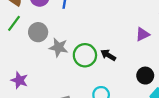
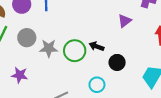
black circle: (145, 76) -> (117, 62), moved
purple star: (19, 80) -> (20, 75), moved

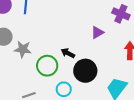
green circle: (75, 51) -> (47, 66), moved
black circle: (117, 62) -> (85, 71), size x1.5

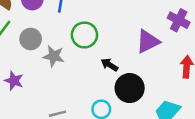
purple triangle: (97, 32) -> (148, 41), size x1.5
green circle: (47, 66) -> (84, 35), moved

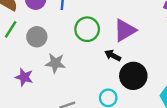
purple triangle: (148, 41) -> (125, 30), moved
gray star: (54, 56) -> (55, 63), moved

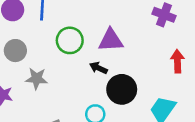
purple triangle: (125, 30) -> (111, 40), turned 30

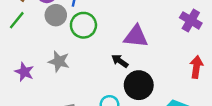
green circle: (70, 40) -> (83, 25), moved
gray circle: (15, 51) -> (56, 15), moved

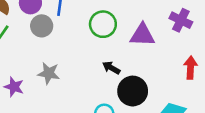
green circle: (83, 25) -> (103, 24), moved
purple triangle: (136, 36) -> (142, 35), moved

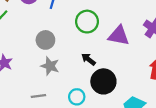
gray circle: (42, 26) -> (45, 40), moved
gray star: (49, 73) -> (50, 66), moved

